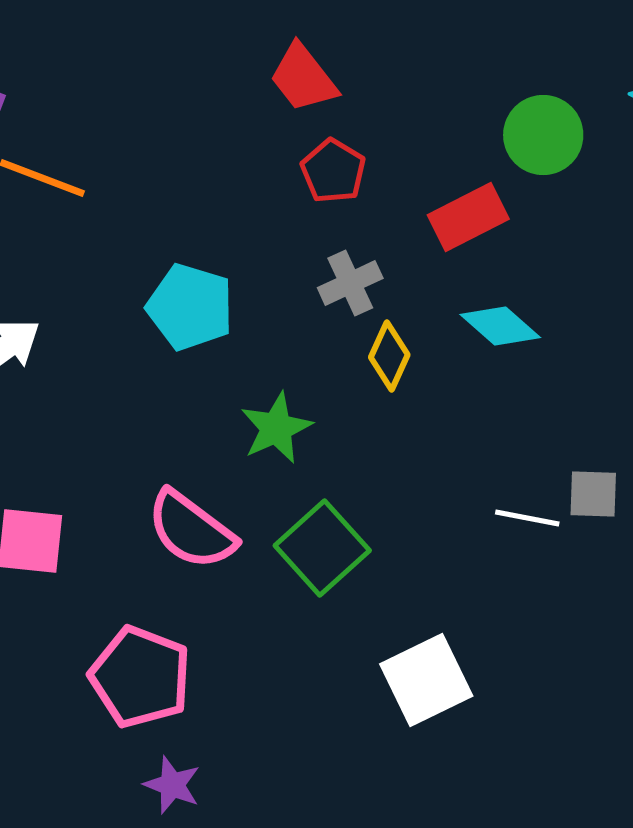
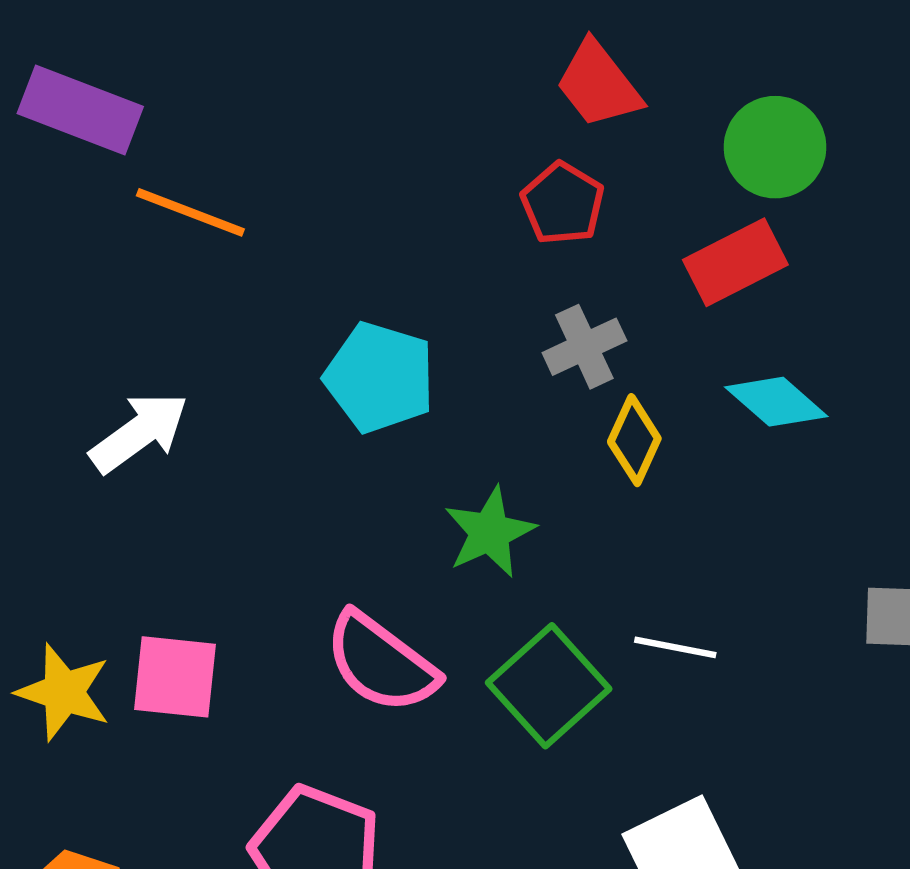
red trapezoid: (303, 78) -> (598, 84), moved
green circle: (543, 135) -> (775, 147), moved
white line: (527, 518) -> (675, 647), moved

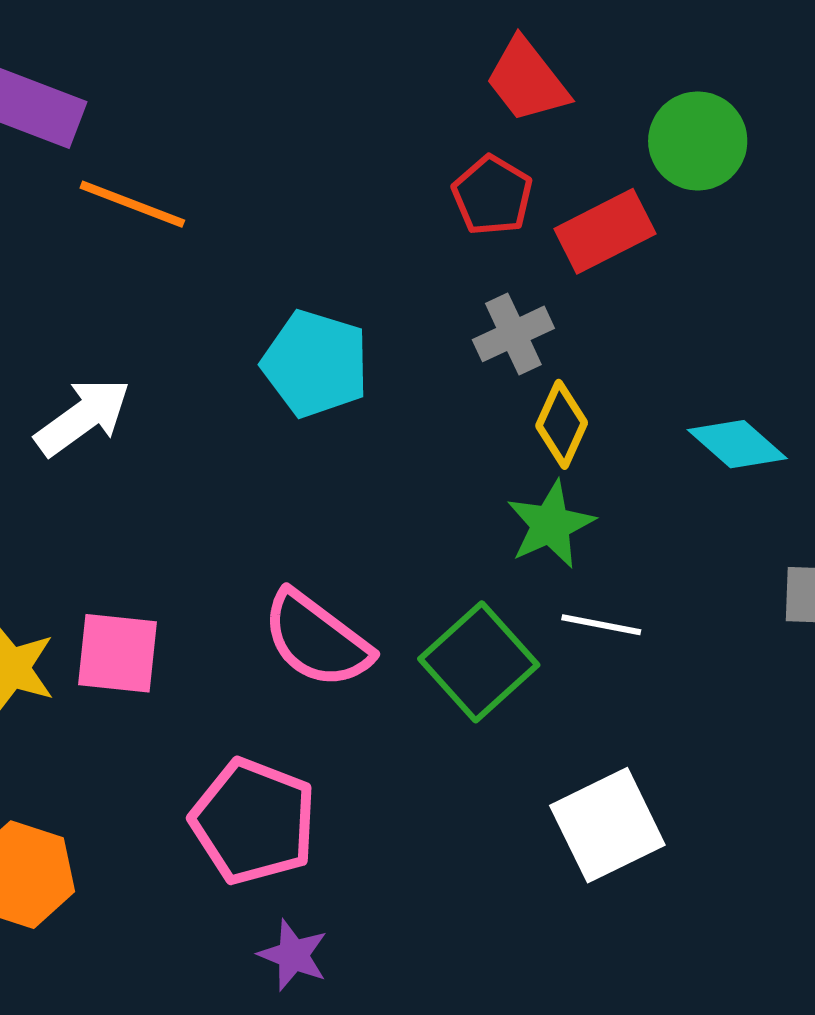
red rectangle: (735, 262) -> (605, 231), moved
cyan diamond: (776, 402) -> (737, 444), moved
green star: (490, 532) -> (550, 525), moved

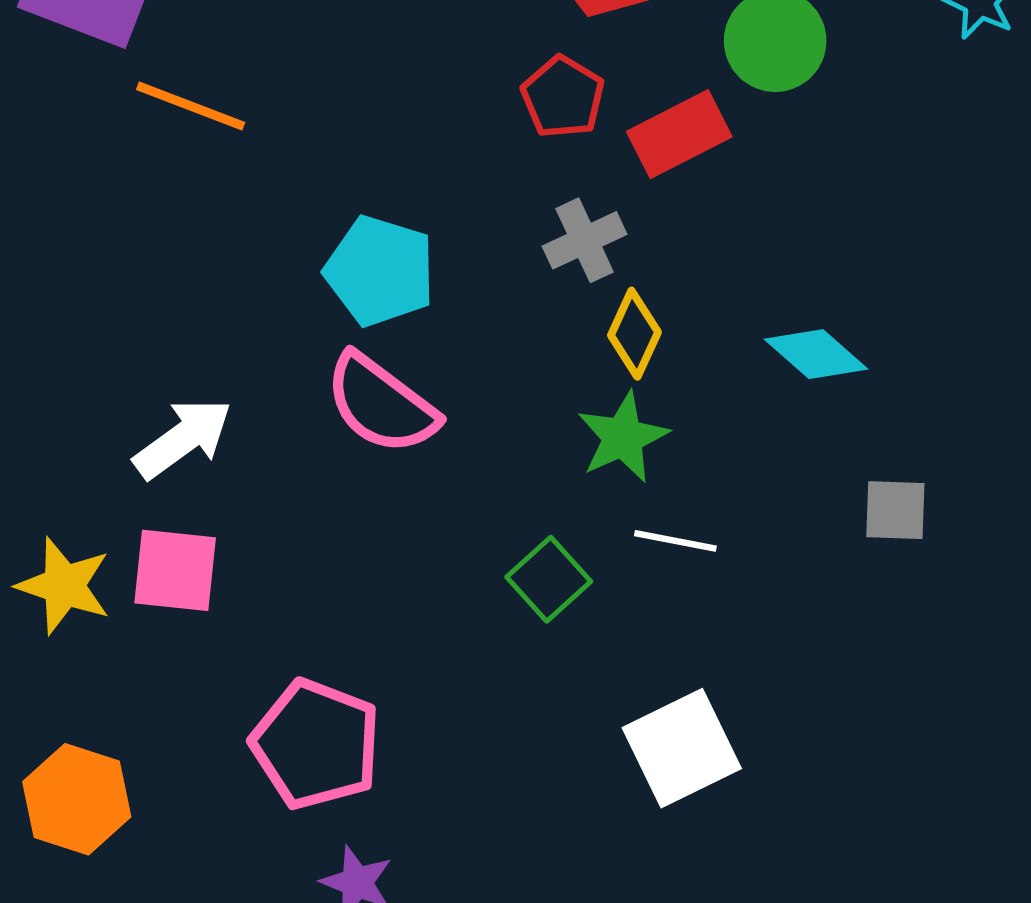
white arrow: (83, 417) -> (183, 439), moved
pink semicircle: (317, 640) -> (381, 404), moved
green square: (479, 662) -> (549, 579), size x0.7

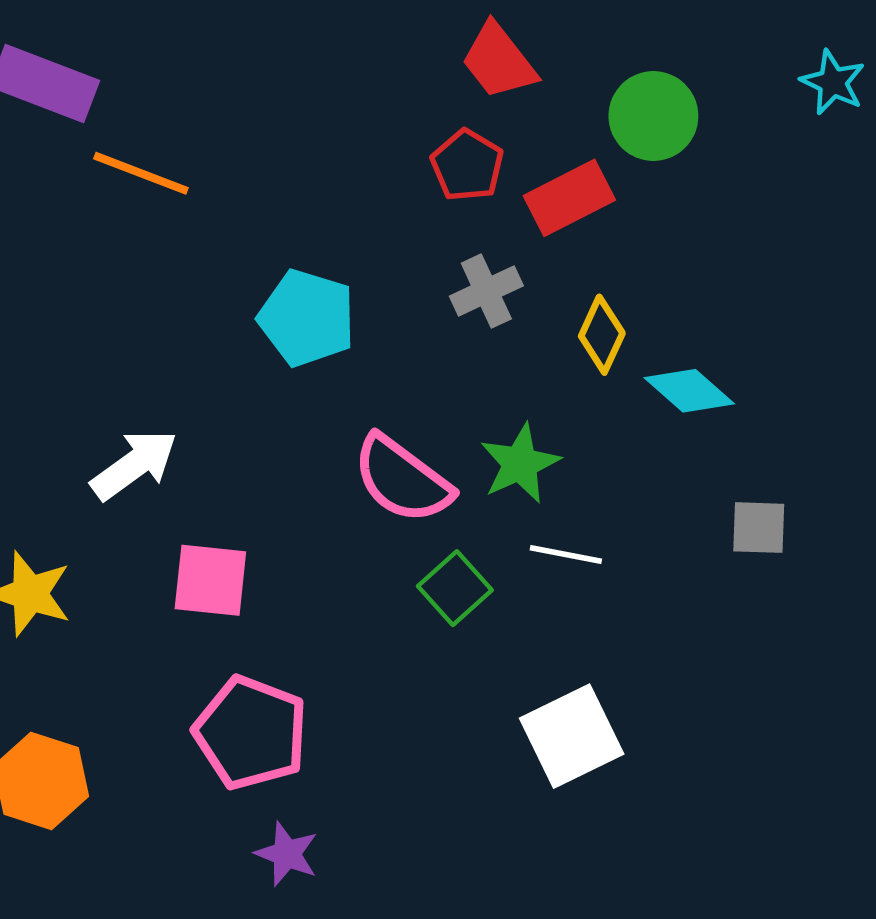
yellow diamond: (634, 334) -> (602, 335), moved
pink semicircle: (381, 404) -> (402, 479), moved
pink square: (175, 570) -> (210, 580), moved

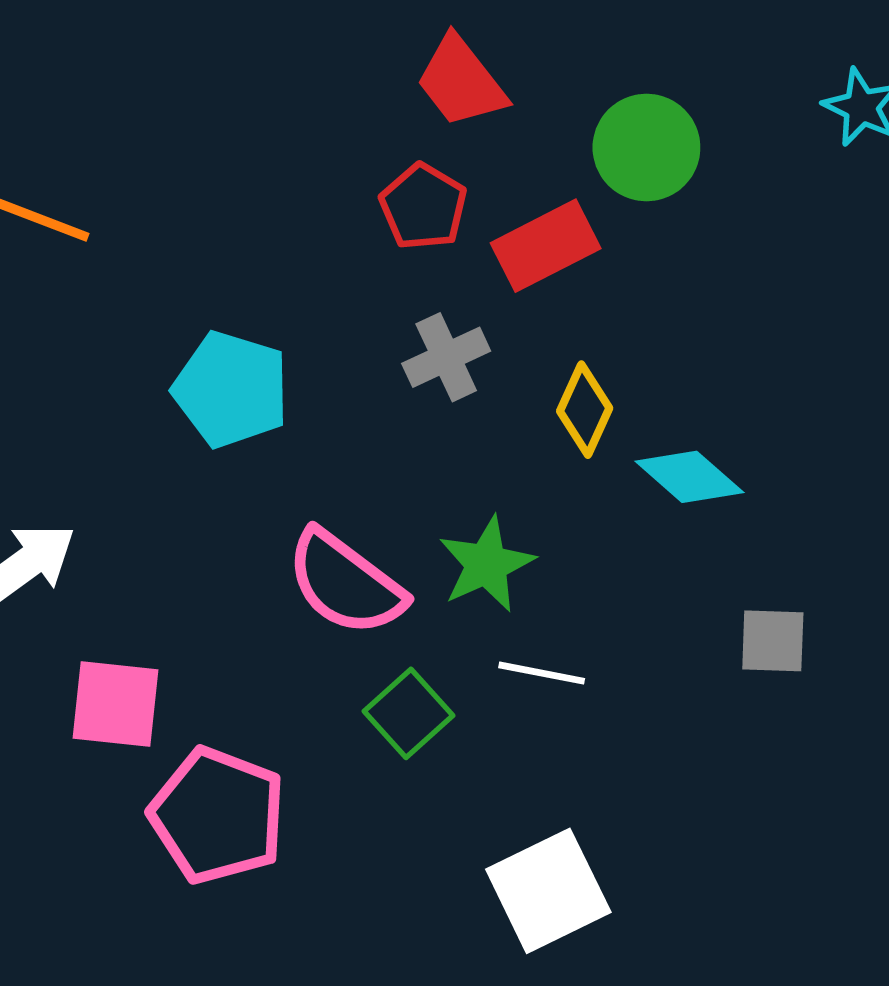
pink pentagon: (251, 733) -> (218, 816), moved

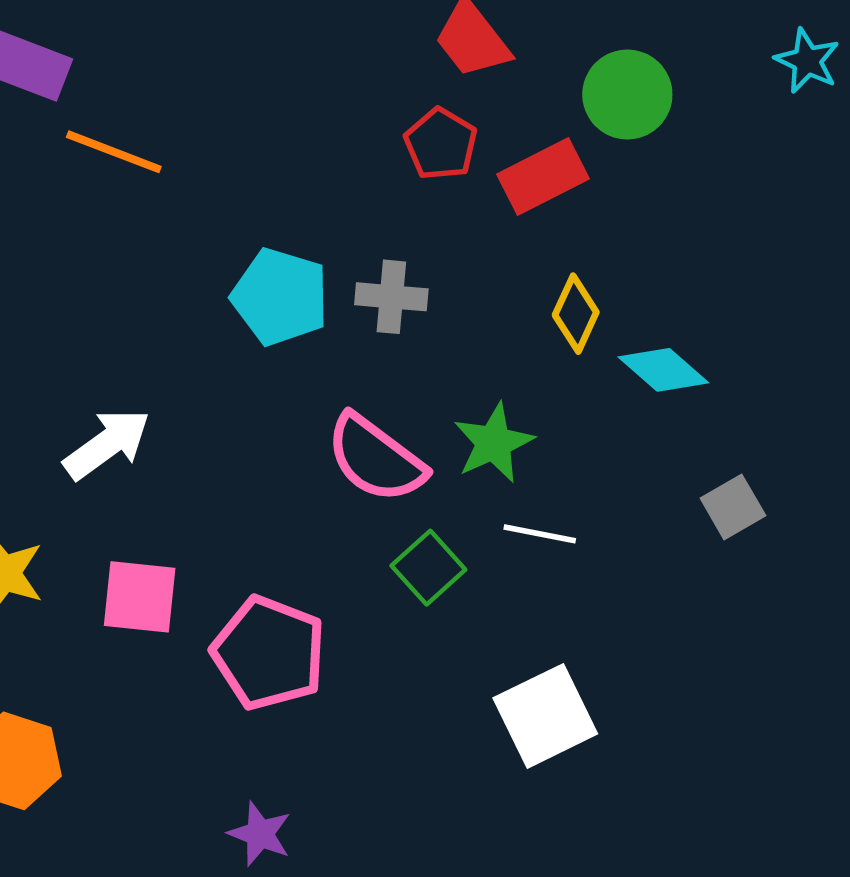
gray cross: (446, 357) -> (391, 297), moved, turned 30
gray square: (773, 641) -> (733, 507), turned -32
pink square: (115, 704) -> (140, 597), moved

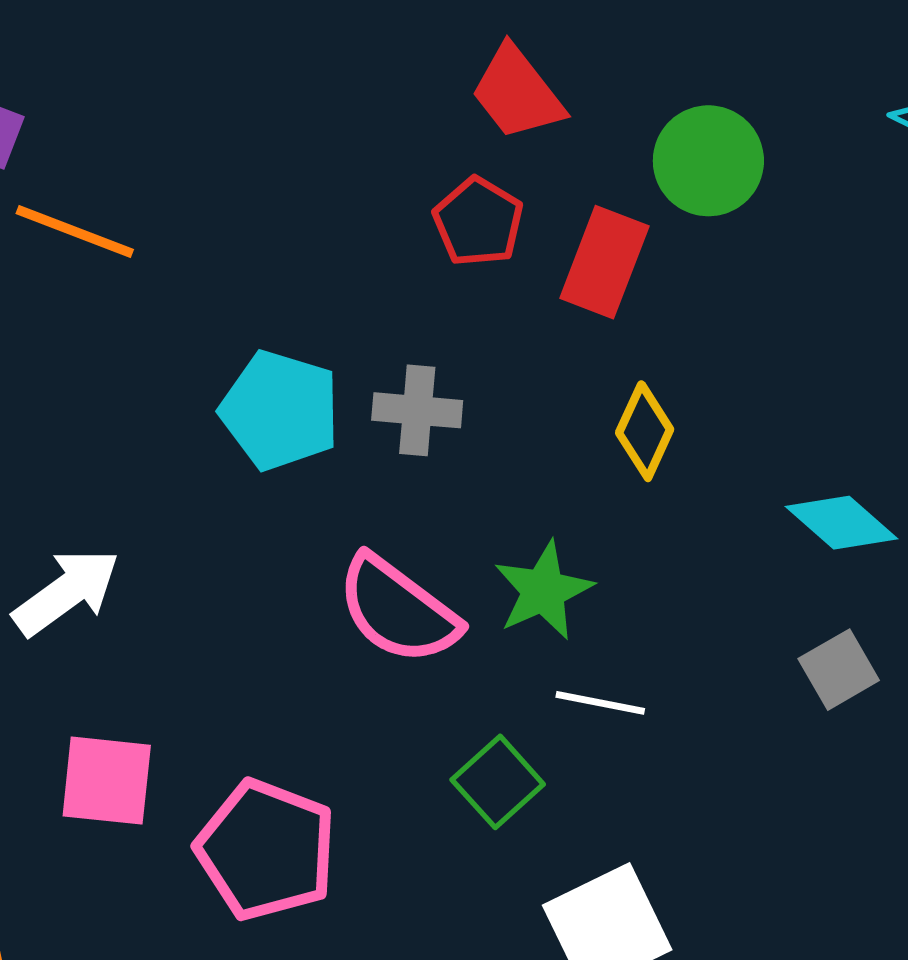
red rectangle: (543, 177) -> (604, 262), turned -42
cyan diamond: (663, 370) -> (841, 523), moved
green square: (428, 568) -> (498, 782), moved

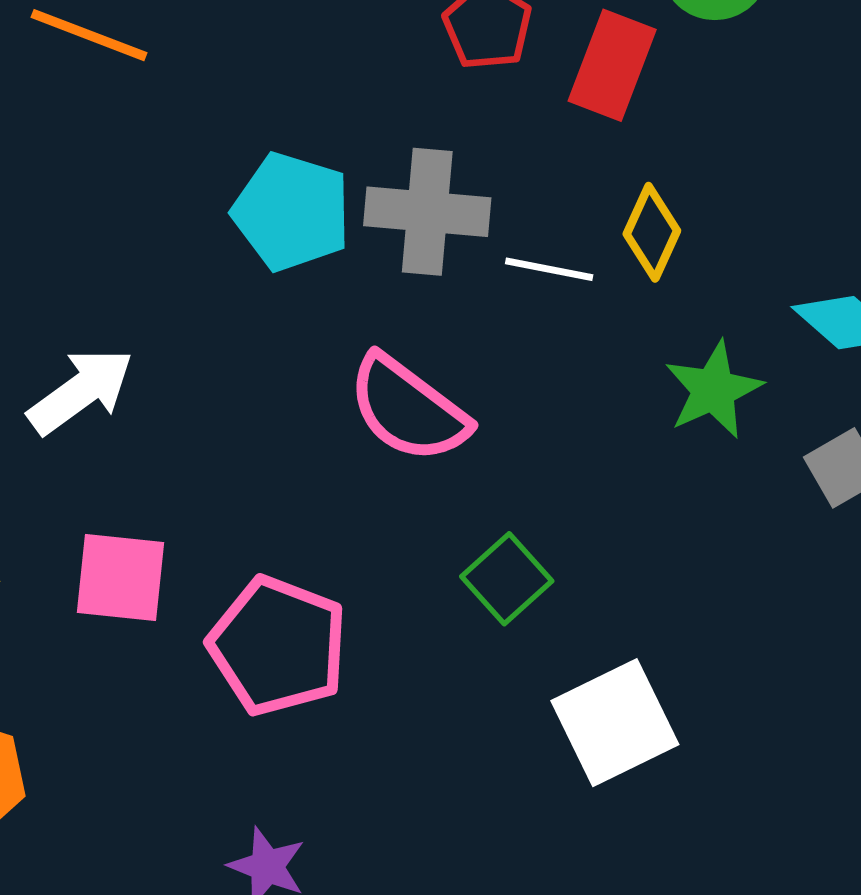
gray cross: (417, 410) -> (427, 212), size x1.4
green star: (543, 591) -> (713, 390), moved
white line: (600, 703) -> (549, 269), moved

